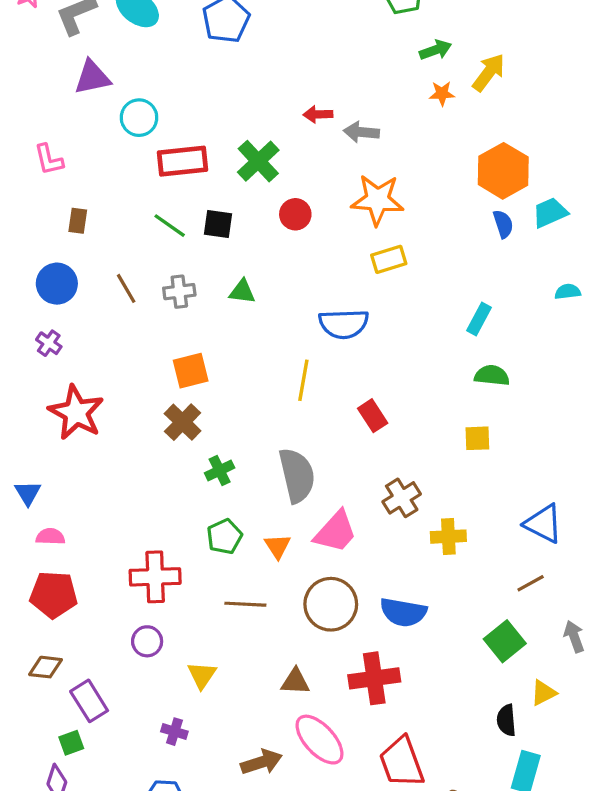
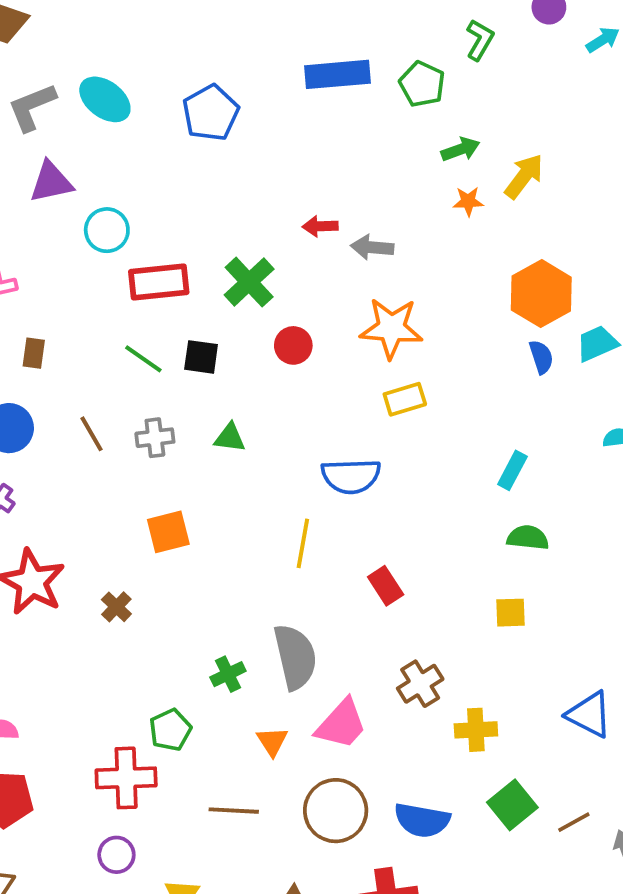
brown cross: (183, 422) -> (116, 607), moved, size x0.7
green cross: (220, 470) -> (228, 674), moved
green pentagon: (224, 537) -> (170, 730), moved
brown line: (531, 583) -> (574, 822), moved
green square: (505, 641) -> (512, 805), moved

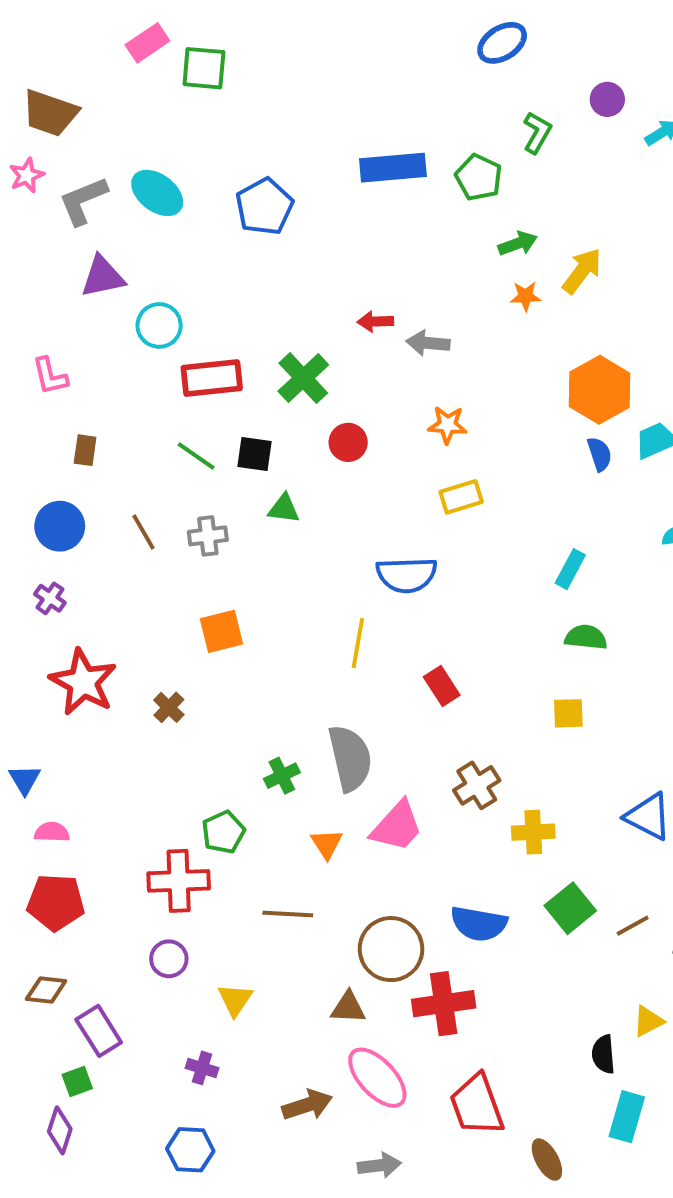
orange star: (391, 328) -> (448, 425), size x0.6
green triangle: (230, 438) -> (284, 509), moved
brown circle: (336, 811) -> (391, 949), moved

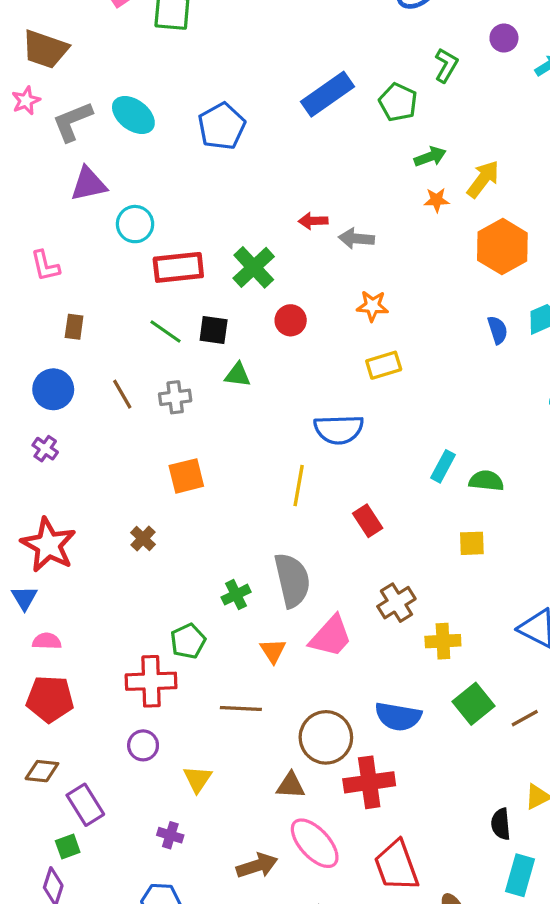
blue rectangle: (393, 168) -> (327, 94), turned -30
orange hexagon: (600, 390) -> (502, 247), moved
cyan rectangle: (570, 569) -> (443, 466), moved
red star: (83, 682) -> (48, 545), moved

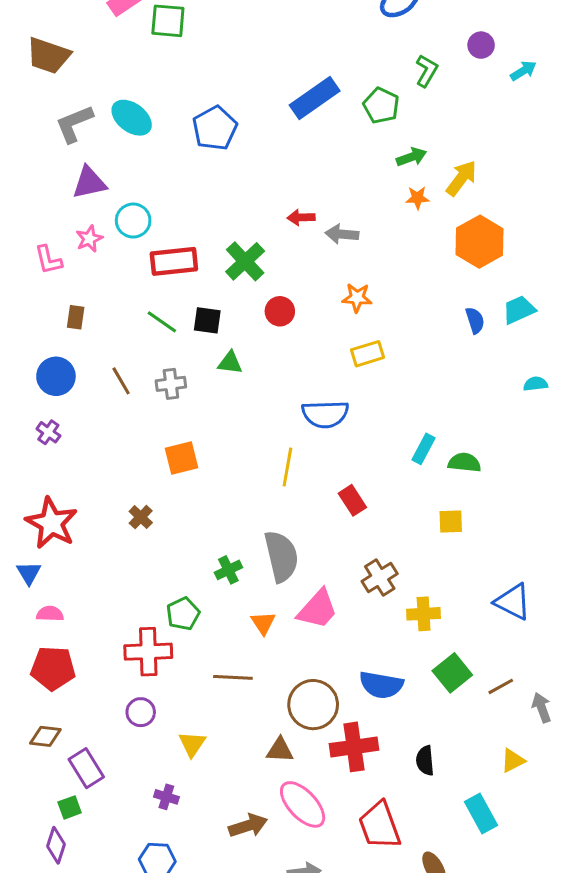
pink star: (26, 101) -> (89, 239), moved
black semicircle: (501, 824) -> (425, 761), moved
cyan rectangle: (520, 875) -> (481, 813), moved, turned -45

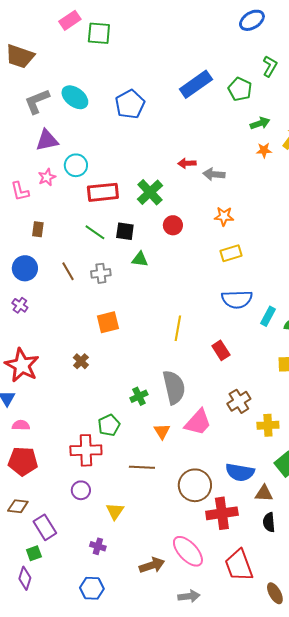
blue semicircle: (325, 414) -> (237, 299), moved
brown triangle: (280, 750) -> (264, 493), moved

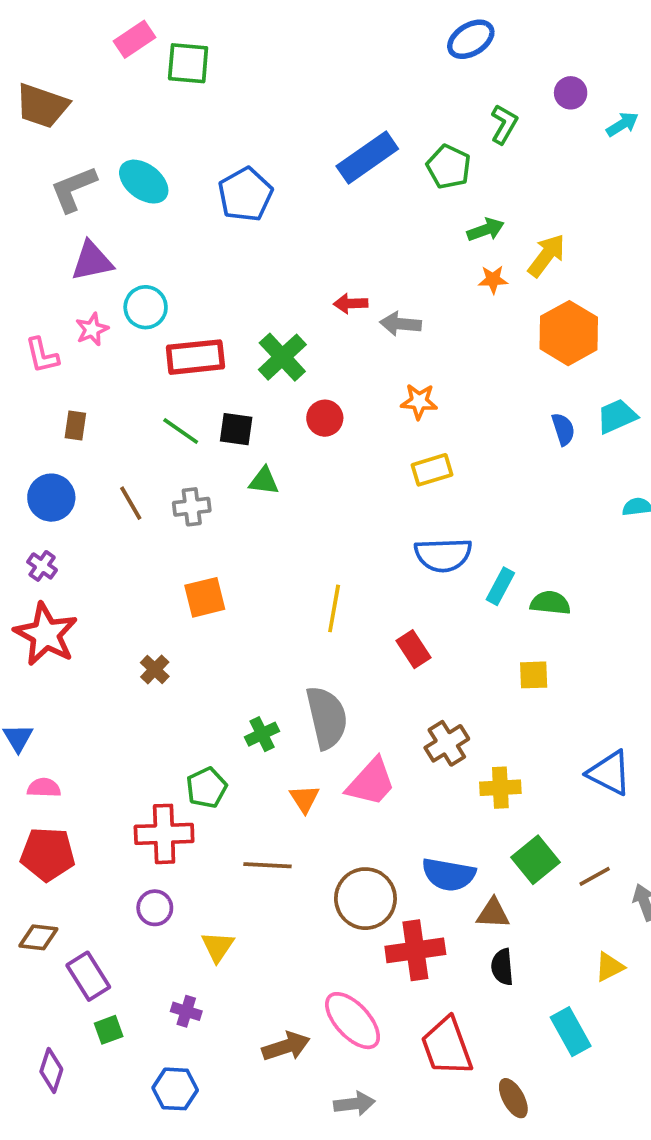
red star: (22, 365) -> (46, 634), moved
green square: (34, 553) -> (109, 1030), moved

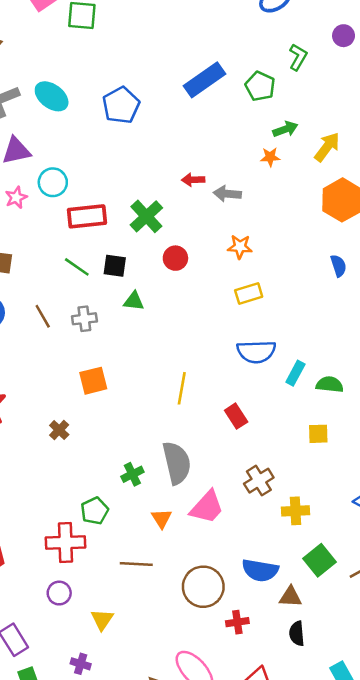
orange star: (493, 279) -> (270, 157), moved
red cross: (415, 950) -> (237, 622), size x0.6

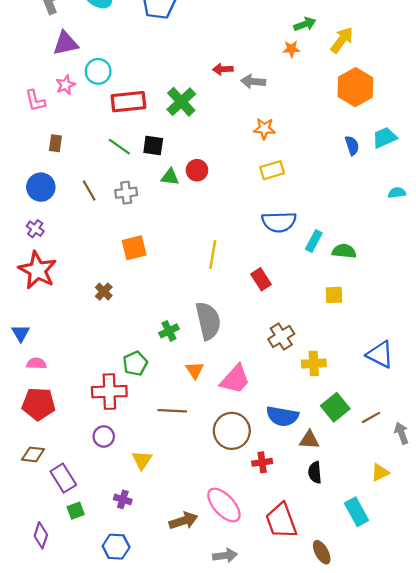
red circle: (175, 258) -> (197, 170), moved
pink trapezoid: (207, 507) -> (235, 379), moved

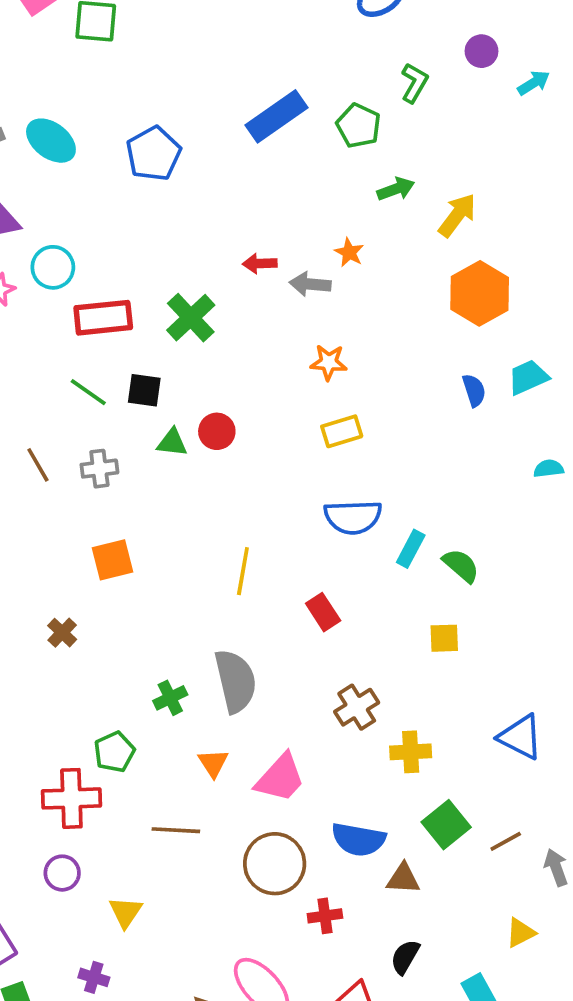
orange star: (291, 49) -> (349, 252), moved, turned 30
green semicircle: (344, 251) -> (461, 566), turned 35
black semicircle: (315, 472) -> (405, 957), moved, turned 35

